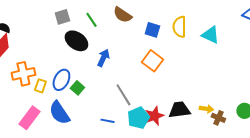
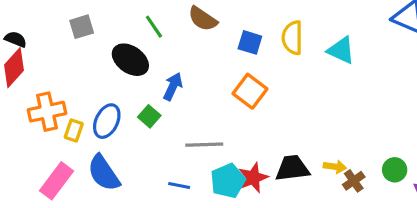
gray square: (62, 17) -> (82, 27), moved
green square: (77, 88) -> (149, 116), moved
gray line: (123, 95) -> (204, 145), turned -60
brown cross: (218, 118) -> (354, 181), turned 32

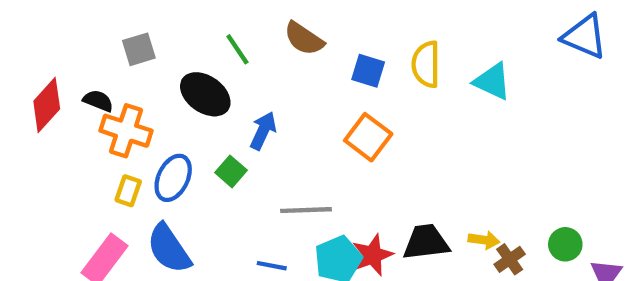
black semicircle: (16, 39) -> (98, 101), moved
orange cross: (47, 112) -> (126, 131), moved, turned 30

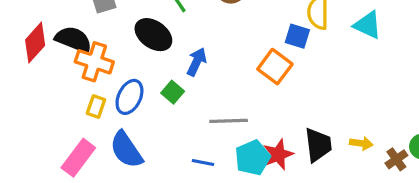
blue square: (368, 71) -> (297, 36), moved
black semicircle: (98, 101) -> (74, 39), size x1.6
black trapezoid: (426, 242) -> (318, 145), turned 90
brown cross: (510, 259) -> (396, 159), moved

